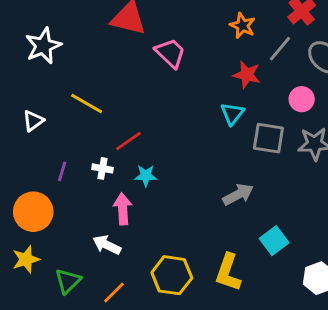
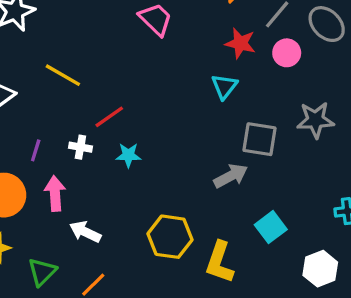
pink circle: (302, 99) -> (287, 53), moved
gray square: (268, 138) -> (260, 139), moved
pink arrow: (123, 209) -> (55, 194), moved
yellow hexagon: (172, 275) -> (170, 237), moved

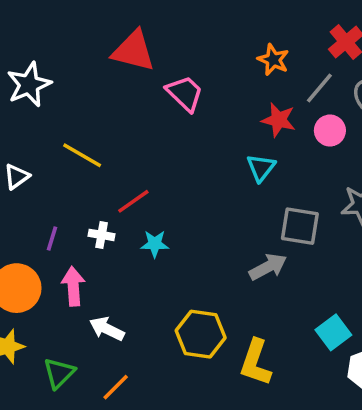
cyan square: (271, 227) -> (333, 332), moved

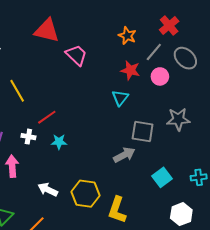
yellow line: (82, 155) -> (17, 91), turned 30
white arrow: (107, 329) -> (48, 190), moved
cyan square: (333, 332) -> (162, 177), moved

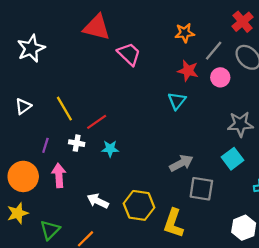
red cross: (169, 25) -> (243, 22), moved
orange star: (127, 36) -> (185, 33), turned -30
yellow line: (17, 91) -> (64, 109), moved
gray square: (143, 131) -> (201, 189), moved
cyan square: (162, 177) -> (233, 159), moved

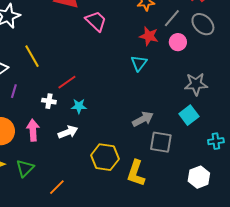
yellow line: (64, 109) -> (32, 56), moved
purple line: (45, 145) -> (14, 91), moved
white arrow: (98, 201) -> (68, 132), moved, turned 132
green triangle: (50, 230) -> (25, 168), moved

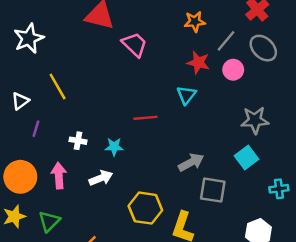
red line: (67, 82) -> (145, 118), moved, turned 30

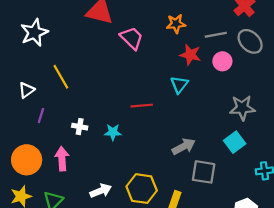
orange star: (195, 22) -> (176, 24), moved
gray line: (226, 41) -> (216, 35), turned 40
white arrow: (101, 178) -> (101, 191), moved

